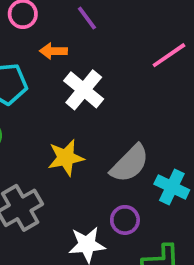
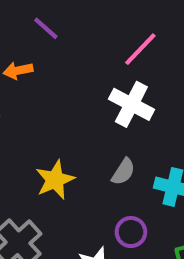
white cross: (84, 90) -> (131, 104), moved
gray semicircle: (130, 164) -> (123, 172), size x0.6

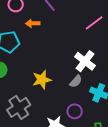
white cross: (131, 104) -> (85, 61), moved

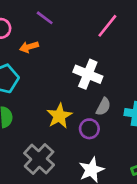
white cross: (85, 61) -> (88, 74), moved
purple circle: (75, 111) -> (89, 129), moved

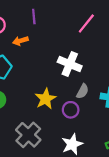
purple line: (45, 18) -> (34, 16), turned 48

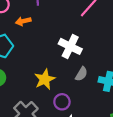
purple circle: (71, 110) -> (62, 102), moved

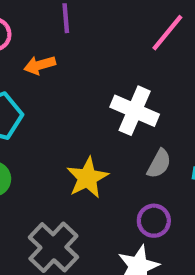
purple circle: (62, 102) -> (154, 221), moved

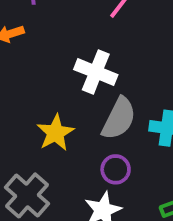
gray semicircle: (159, 164) -> (119, 119), size x1.6

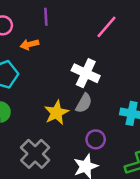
gray semicircle: (119, 119) -> (84, 103), moved, size x0.7

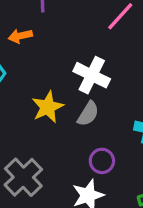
yellow star: (56, 113) -> (48, 107), moved

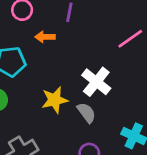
gray semicircle: (88, 114) -> (86, 113), turned -80

